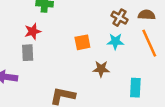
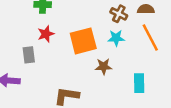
red star: (33, 31) -> (46, 34), moved
orange square: (82, 42) -> (83, 41), size x1.6

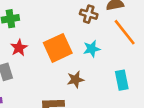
cyan star: (116, 38) -> (92, 49), moved
brown star: (104, 66) -> (75, 80), moved

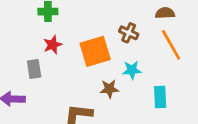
brown cross: (89, 14) -> (129, 33), moved
cyan star: (92, 49) -> (132, 70), moved

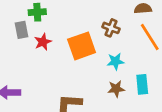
gray rectangle: (34, 69) -> (21, 30), moved
brown star: (109, 89) -> (116, 89), moved

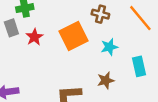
brown star: (116, 89) -> (106, 80), moved

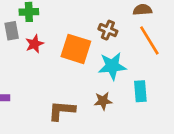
orange square: (73, 36) -> (76, 49), turned 36
cyan star: (109, 47) -> (112, 66), size x1.5

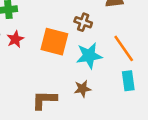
orange line: (149, 40) -> (124, 48), moved
cyan rectangle: (140, 91) -> (128, 81), moved

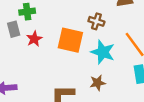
cyan star: (89, 56) -> (103, 52), turned 30

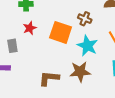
gray rectangle: (14, 29) -> (12, 46), moved
brown star: (98, 83) -> (80, 72), size x1.5

